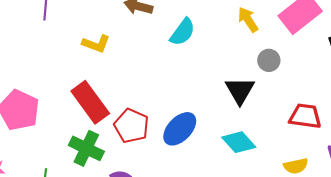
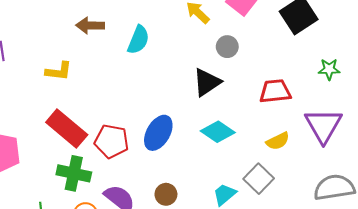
black triangle: (240, 91) -> (207, 82), turned 40

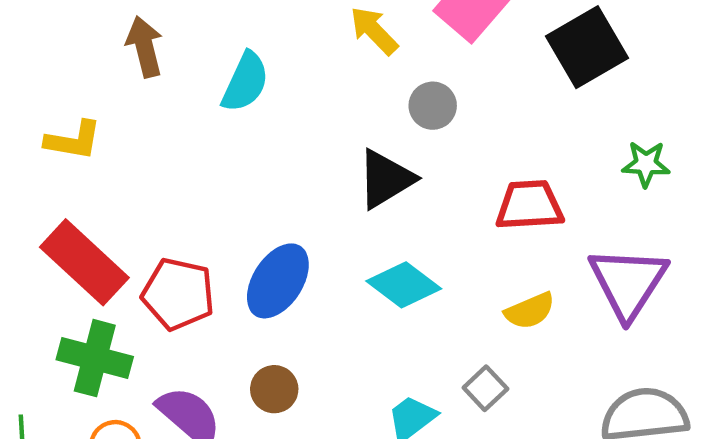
brown arrow: (90, 25) -> (145, 47), turned 72
gray square: (259, 179) -> (485, 388), size x0.7
brown circle: (166, 194) -> (274, 389), moved

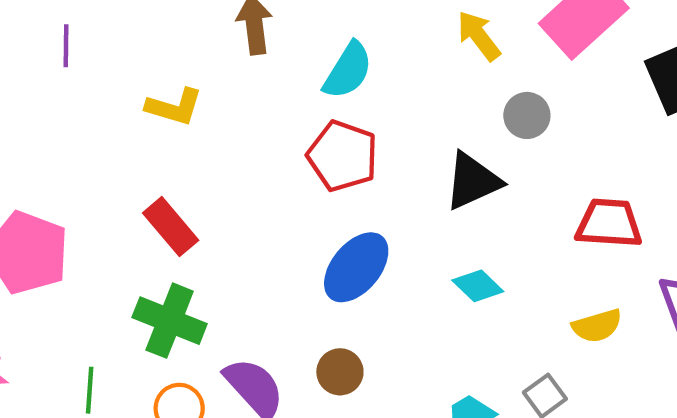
red rectangle: (84, 262) -> (171, 227), size x0.7
cyan diamond: (404, 285) -> (478, 286), size x0.7
red pentagon: (178, 294) -> (343, 156), moved

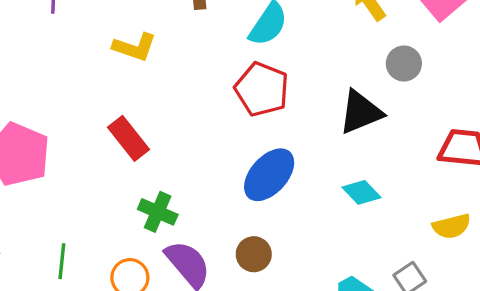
green cross: (170, 321) -> (158, 212), moved, size x0.7

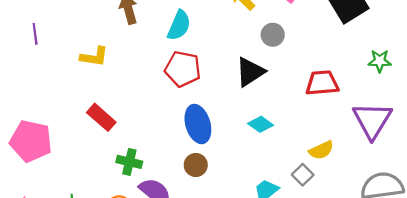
blue ellipse: (269, 175) -> (198, 124), turned -48
yellow semicircle: (452, 226) -> (321, 150), moved
brown circle: (254, 254) -> (196, 165), moved

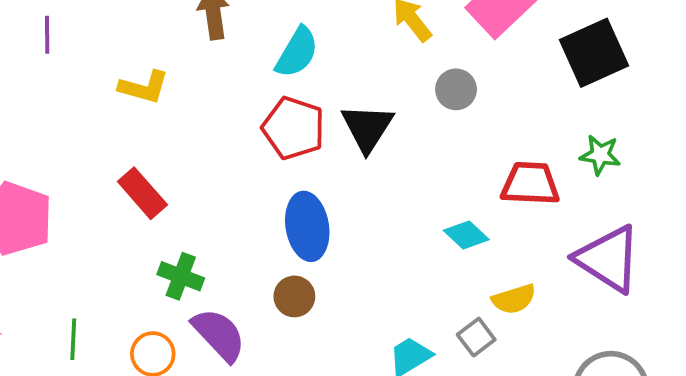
green star: (380, 61) -> (600, 155), moved
black triangle: (250, 72) -> (367, 128), moved, turned -32
purple triangle: (372, 120) -> (608, 259), turned -36
cyan diamond: (261, 124) -> (466, 235), moved

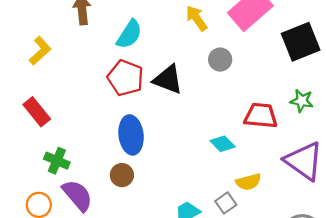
yellow L-shape: (144, 87) -> (40, 51), turned -60
black triangle: (367, 128) -> (168, 79), turned -44

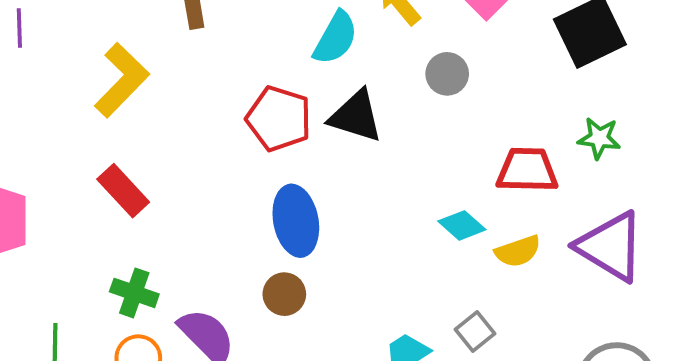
cyan semicircle: (129, 34) -> (335, 38), moved
yellow L-shape: (40, 51) -> (122, 80), size x1.4
green cross: (57, 161) -> (134, 293), moved
yellow semicircle: (248, 182) -> (518, 251), moved

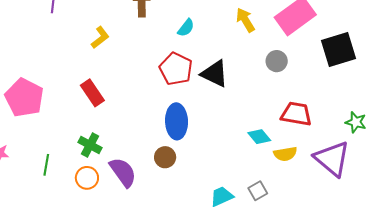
cyan semicircle: (335, 38) -> (186, 28), moved, size x0.7
gray circle: (447, 74) -> (277, 61), moved
yellow L-shape: (122, 80) -> (100, 37), size x0.6
green star: (599, 138) -> (356, 122), moved

